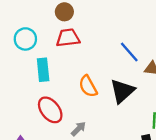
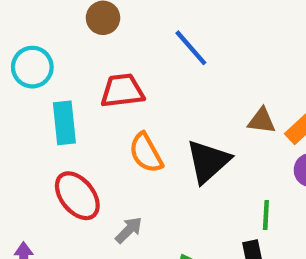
red trapezoid: (68, 38) -> (122, 91), moved
blue line: (129, 52) -> (191, 48), moved

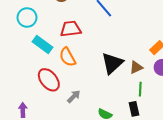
brown triangle: (262, 121) -> (136, 67), moved, turned -32
cyan rectangle: (64, 123) -> (43, 45), turned -48
orange semicircle: (146, 153) -> (68, 57), moved

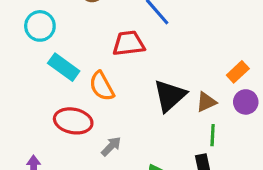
red trapezoid: (71, 29) -> (129, 43), moved
red ellipse: (49, 80) -> (73, 121), turned -40

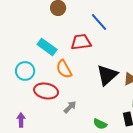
cyan circle: (40, 26) -> (25, 71), moved
cyan rectangle: (64, 67) -> (47, 47), moved

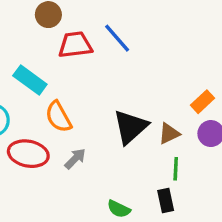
red trapezoid: (81, 42) -> (75, 45), moved
gray arrow: (70, 107) -> (75, 159), moved

